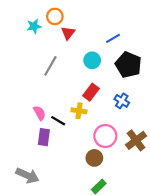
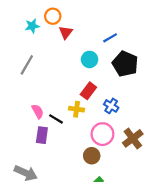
gray line: (50, 66) -> (27, 65), moved
blue cross: (122, 101) -> (111, 106), moved

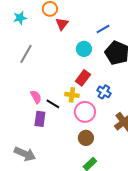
cyan star: (32, 26) -> (20, 18), moved
pink circle: (102, 134) -> (85, 112), moved

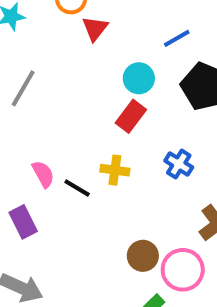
red rectangle: (83, 78) -> (131, 116), moved
pink circle: (85, 112) -> (183, 270), moved
purple rectangle: (40, 119) -> (23, 222), moved, turned -35

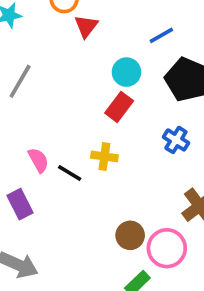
blue cross: (179, 164) -> (176, 140), moved

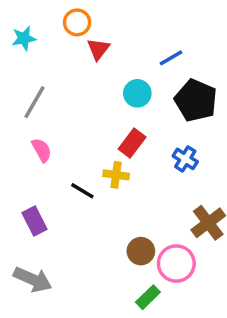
red rectangle: (119, 107) -> (132, 143), moved
pink semicircle: (38, 160) -> (42, 150), moved

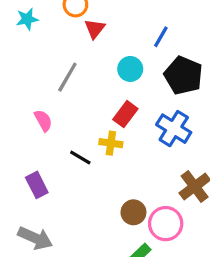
blue line: (171, 58) -> (161, 37), turned -30
gray line: (34, 102) -> (67, 77), moved
blue cross: (185, 159) -> (174, 129), size x1.5

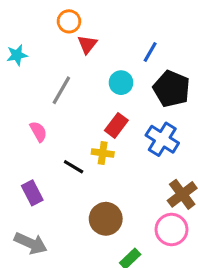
cyan star: (27, 19) -> (17, 55), moved
brown circle: (133, 212) -> (106, 219), moved, size x1.4
pink circle: (166, 224) -> (172, 229), moved

